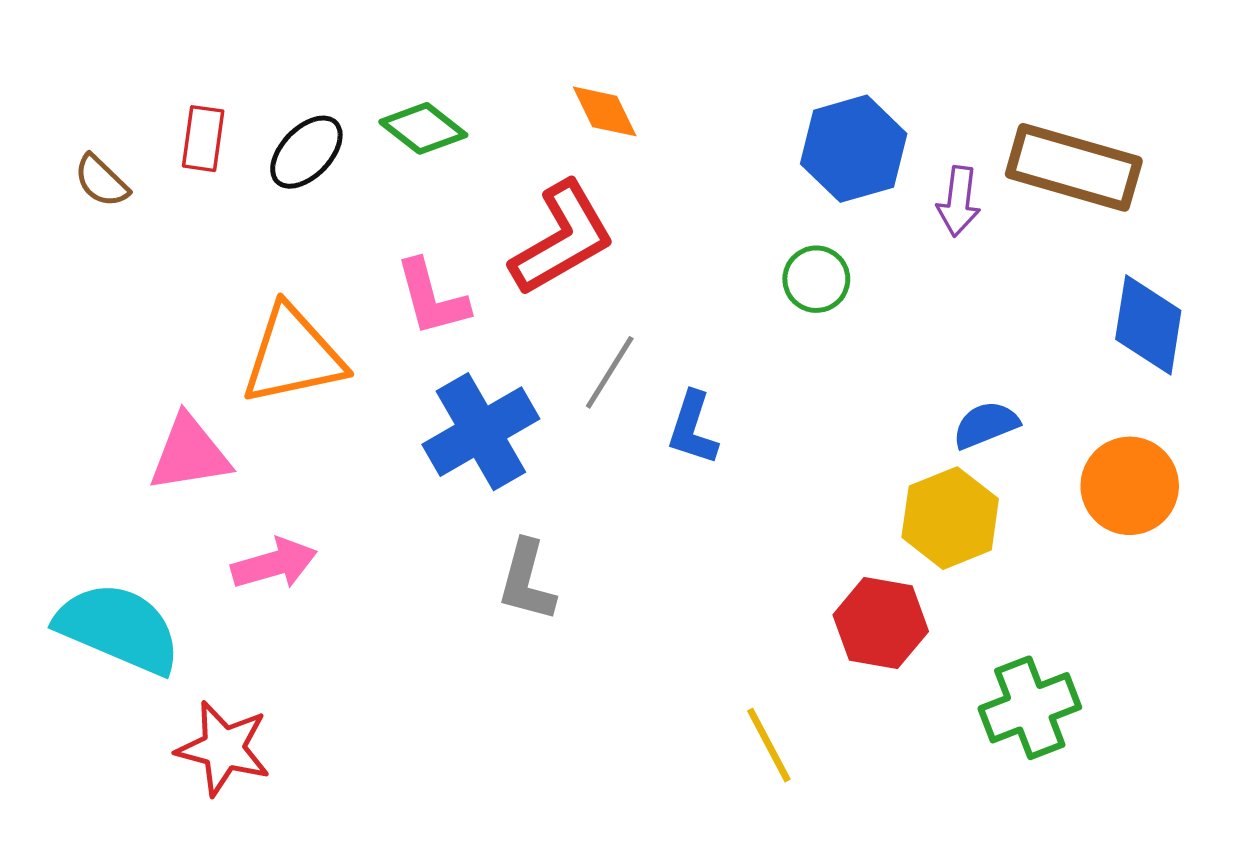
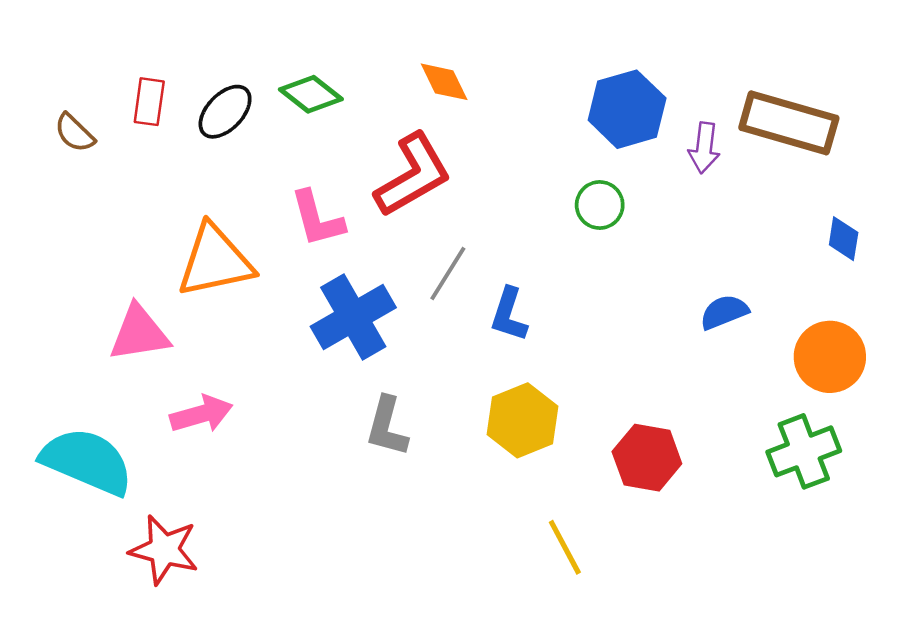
blue diamond: (1148, 325) -> (844, 239), size x0.6
yellow hexagon: (950, 518) -> (523, 420), moved
green cross: (1030, 708) -> (804, 451), moved

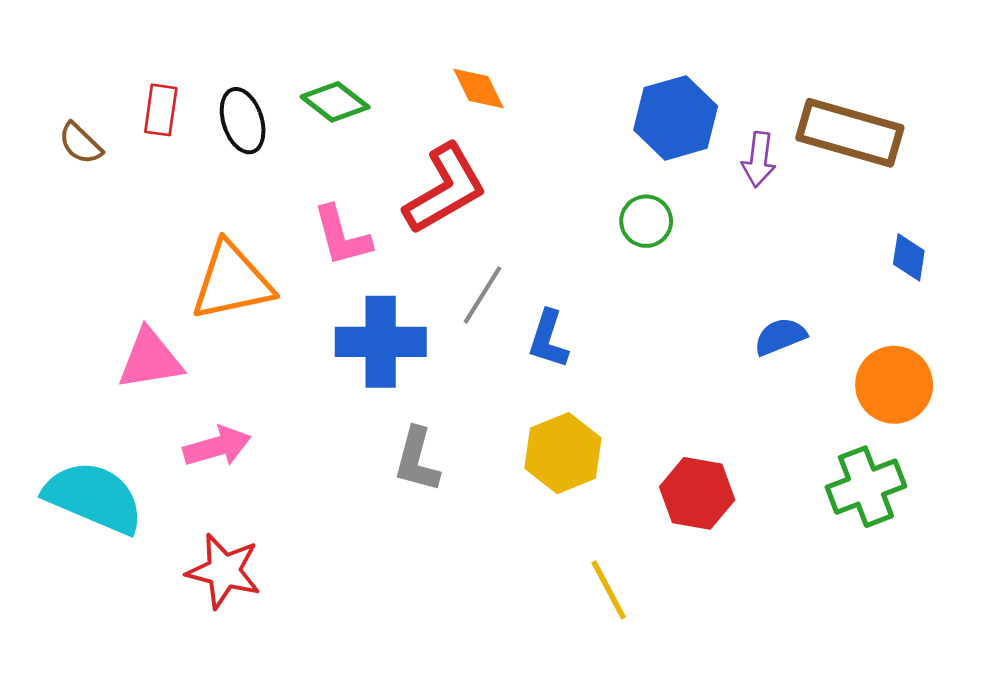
black ellipse: (225, 112) -> (243, 121), turned -62
blue cross: (353, 317) -> (381, 342), turned 30
red star: (164, 550) -> (224, 571), moved

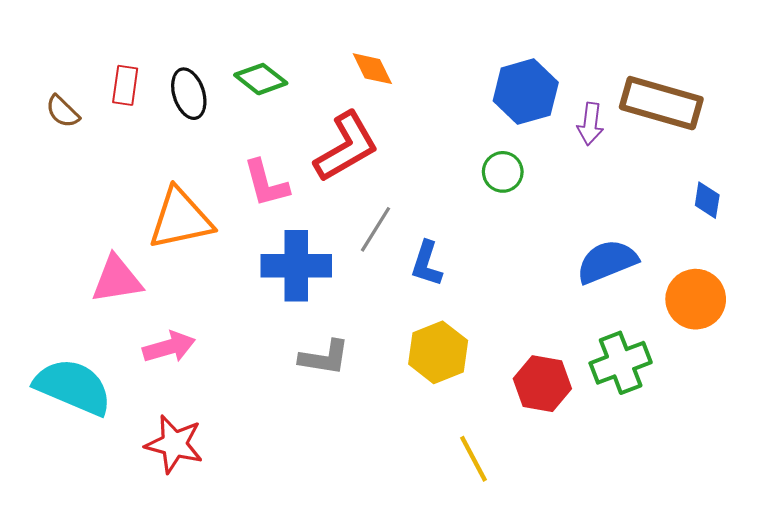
blue semicircle: (780, 336) -> (607, 262), size x1.5
gray L-shape: (417, 460) -> (324, 358), turned -96
green cross: (866, 487) -> (621, 363), moved

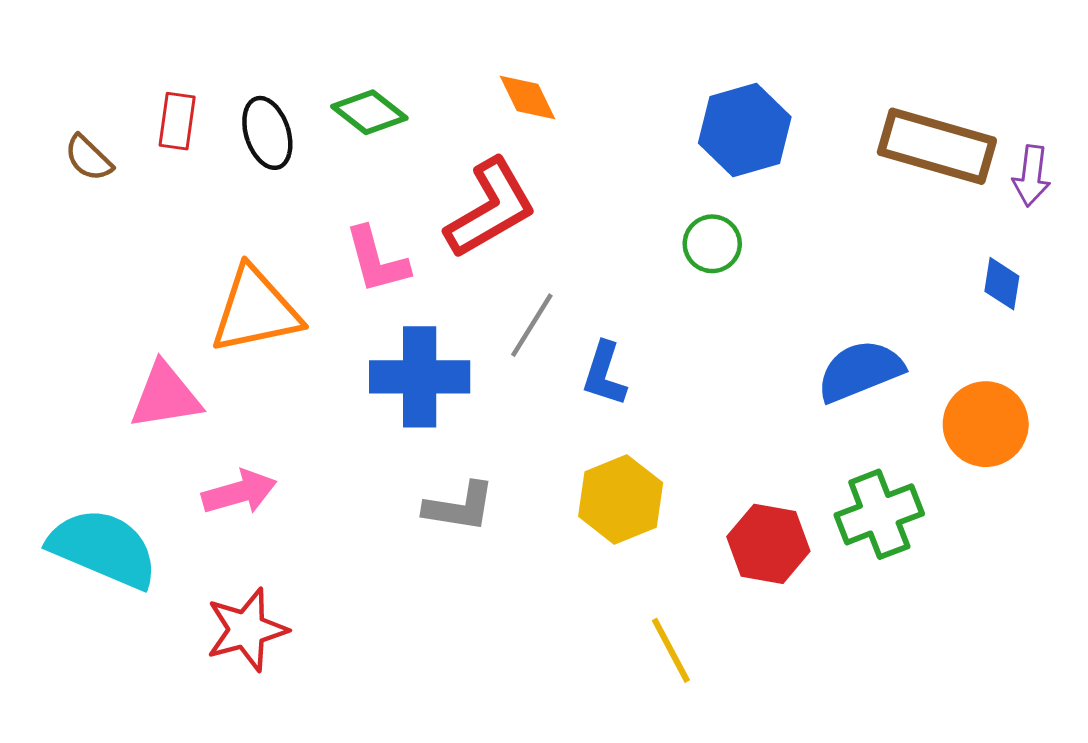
purple arrow: (590, 124) -> (1032, 176), moved
red star: (174, 444) -> (247, 630), turned -30

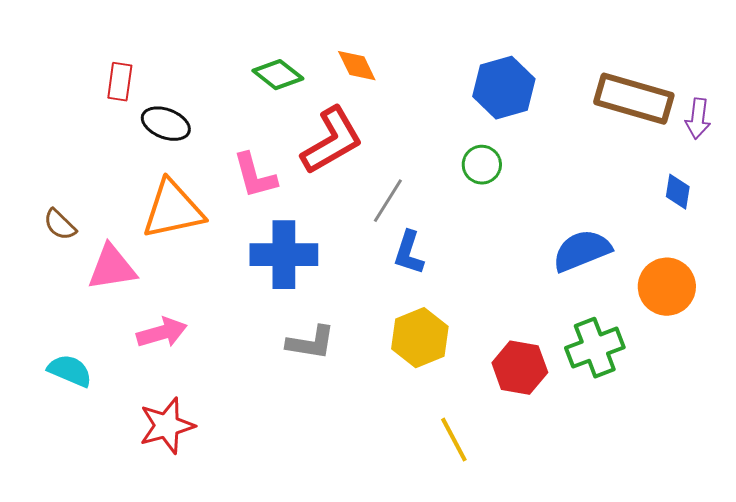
green diamond: (369, 112) -> (278, 75), moved
black ellipse: (267, 133) -> (166, 124), moved, turned -51
brown semicircle: (88, 158) -> (60, 225), moved
gray line: (532, 325) -> (388, 201), moved
cyan semicircle: (103, 548) -> (70, 371), size x0.6

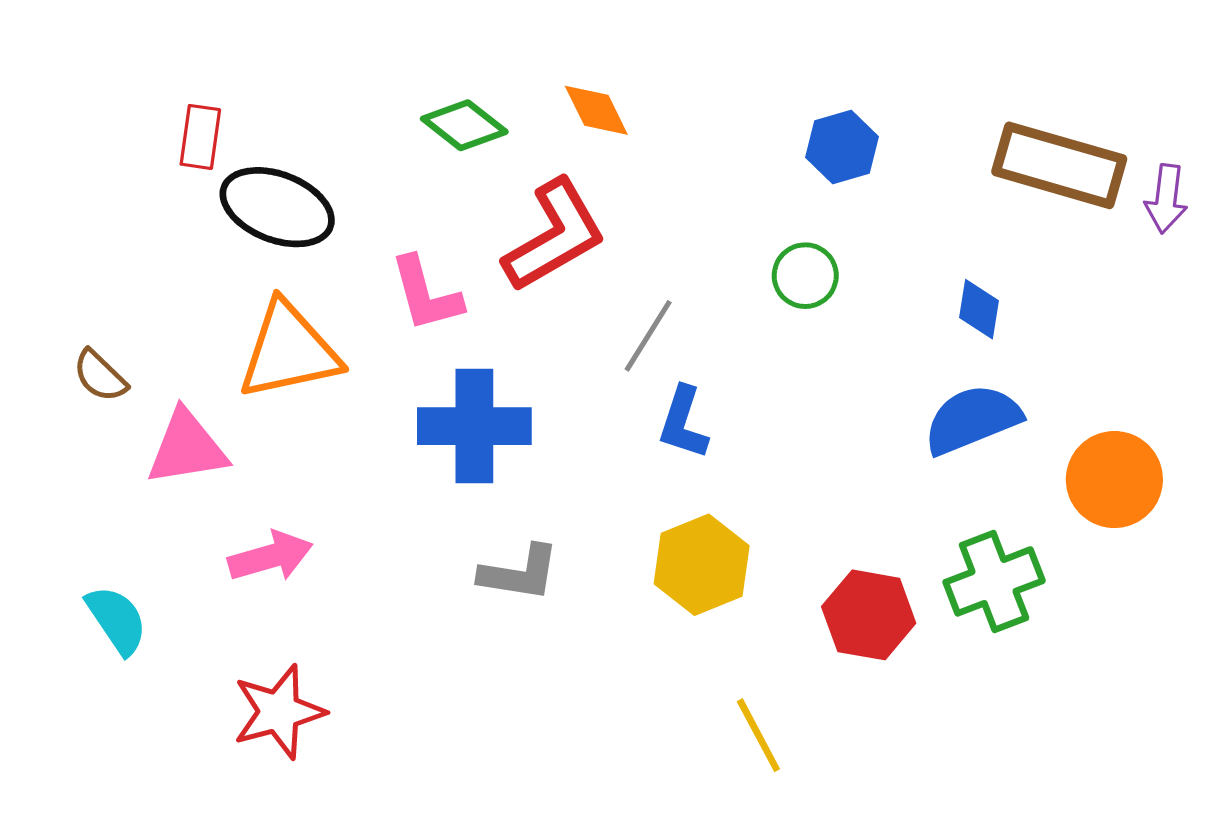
blue hexagon: (504, 88) -> (842, 147), size x0.7
black ellipse: (166, 124) -> (277, 207), size x1.4
blue diamond: (678, 192) -> (979, 309), moved
cyan semicircle: (70, 371) -> (117, 620), turned 33

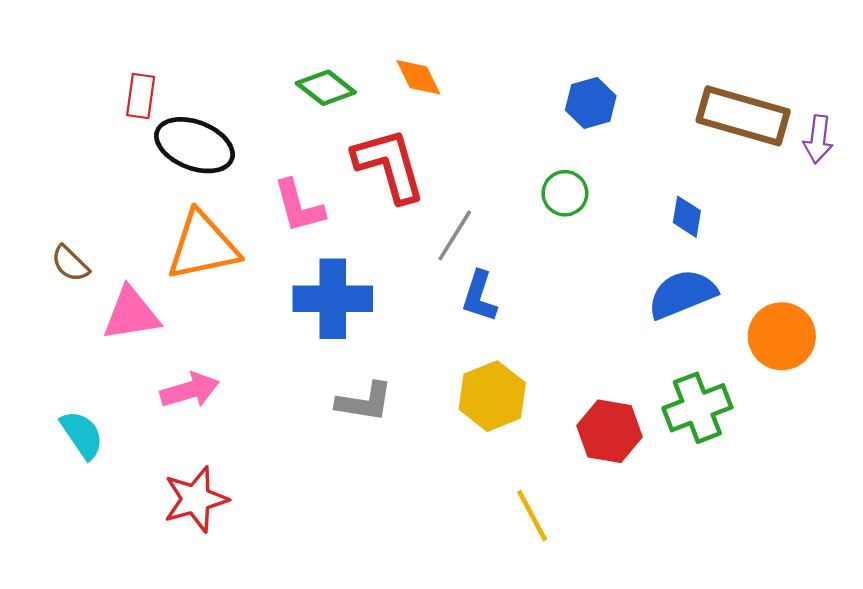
red L-shape: (555, 236) -> (389, 165), turned -76

